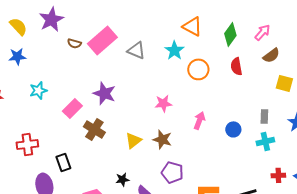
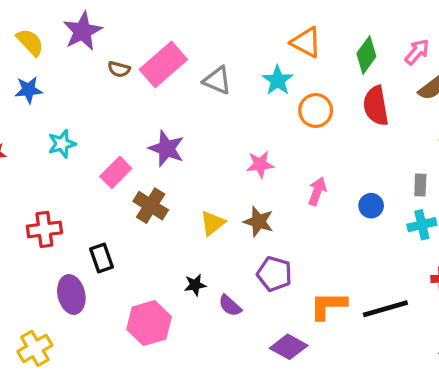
red semicircle: (236, 66) -> (376, 106), size x1.4

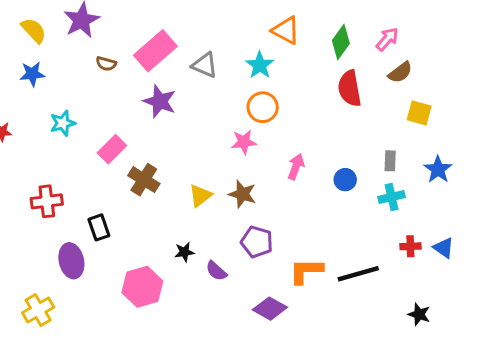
brown semicircle: (119, 69) -> (106, 64), moved
orange circle: (316, 110) -> (263, 107), moved
purple star: (167, 149) -> (160, 101), moved

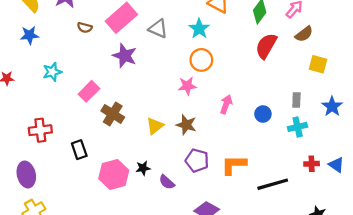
red semicircle: (350, 88) -> (266, 46), turned 40
purple ellipse: (71, 261) -> (26, 175), moved
orange L-shape: (306, 271) -> (234, 165), moved
pink hexagon: (142, 287) -> (114, 175), moved

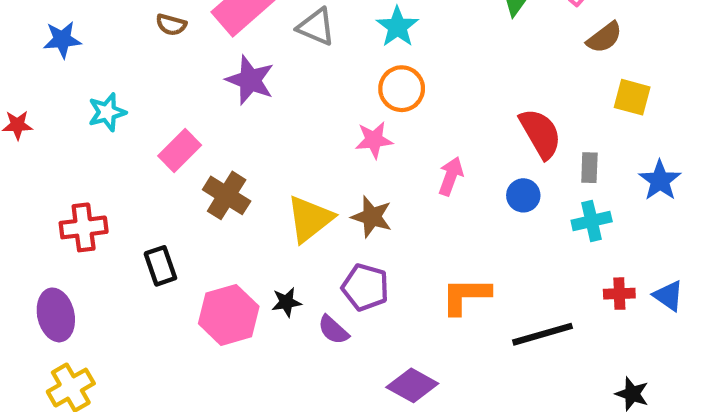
red semicircle: (266, 46) -> (540, 134), moved, turned 120
yellow triangle: (155, 126) -> (310, 219), size x1.4
purple pentagon: (197, 160) -> (365, 287), moved

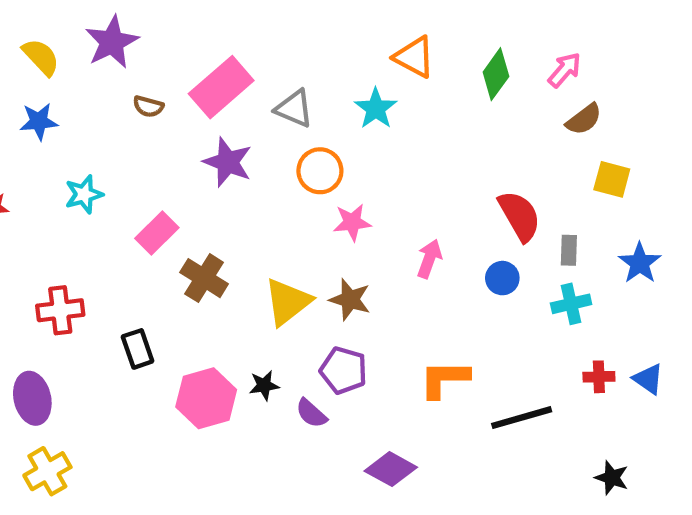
orange circle: (402, 89) -> (320, 171), moved

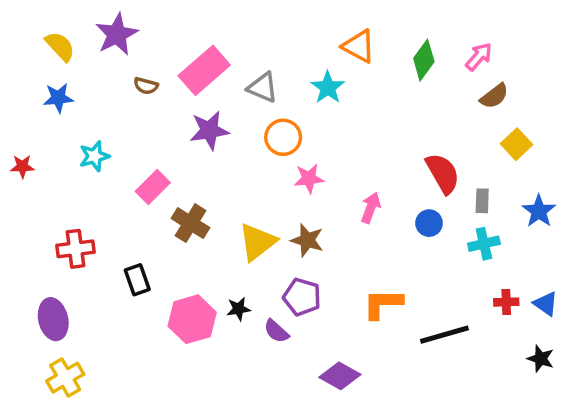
purple star: (228, 162) -> (209, 130), turned -30
yellow square: (612, 179) -> (517, 144), turned 32
black star: (612, 478) -> (541, 359), moved

